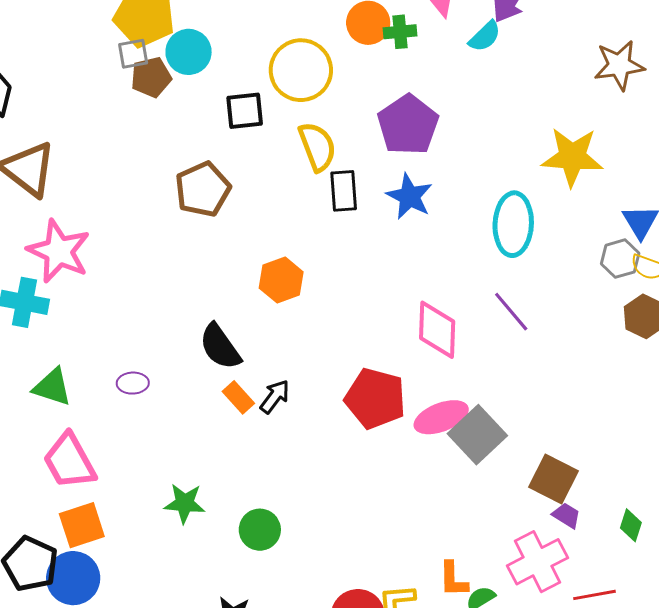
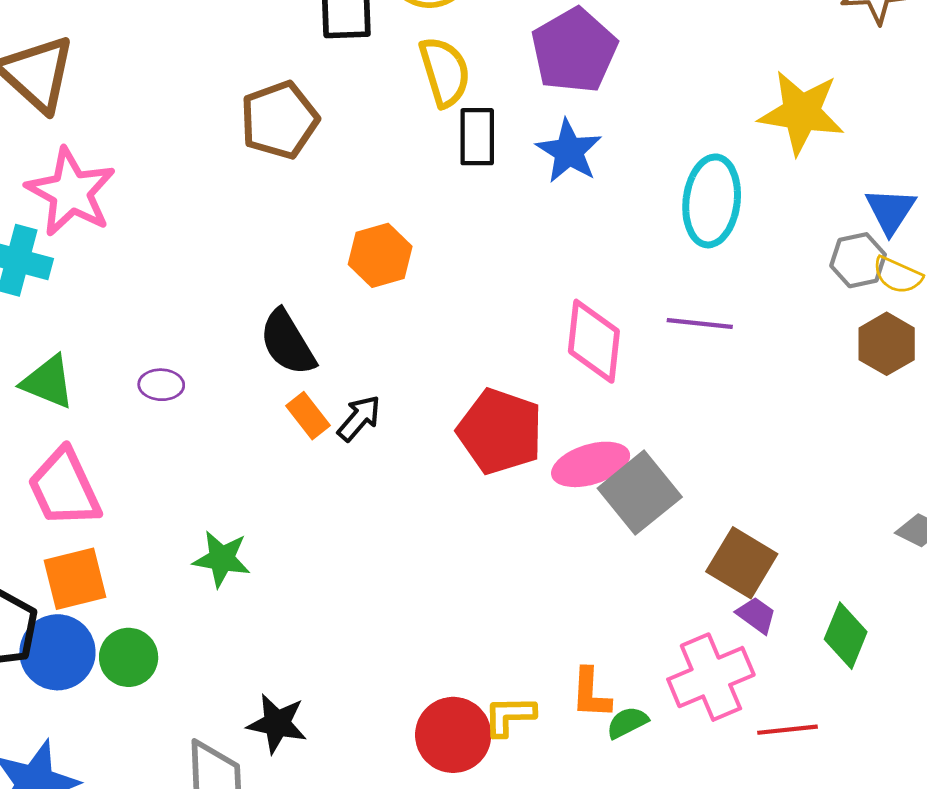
purple line: (511, 312) -> (700, 323), turned -48
green diamond: (631, 525) -> (846, 636), size x1.4
green circle: (260, 530) -> (129, 657), moved

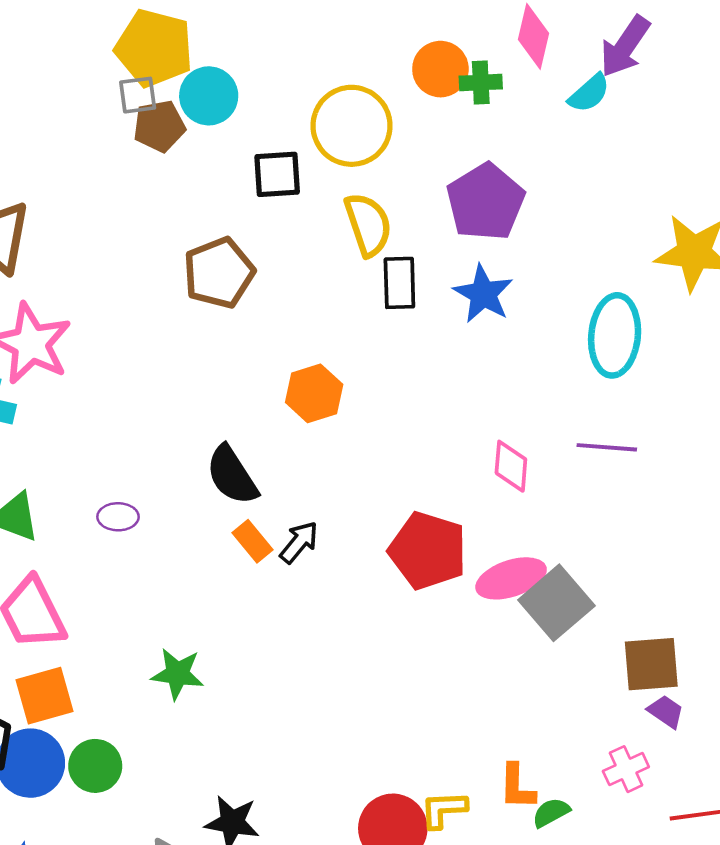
pink diamond: (594, 341) -> (511, 466), size x0.7
brown square: (742, 563) -> (651, 664), turned -34
pink cross: (711, 677) -> (626, 769), size x0.6

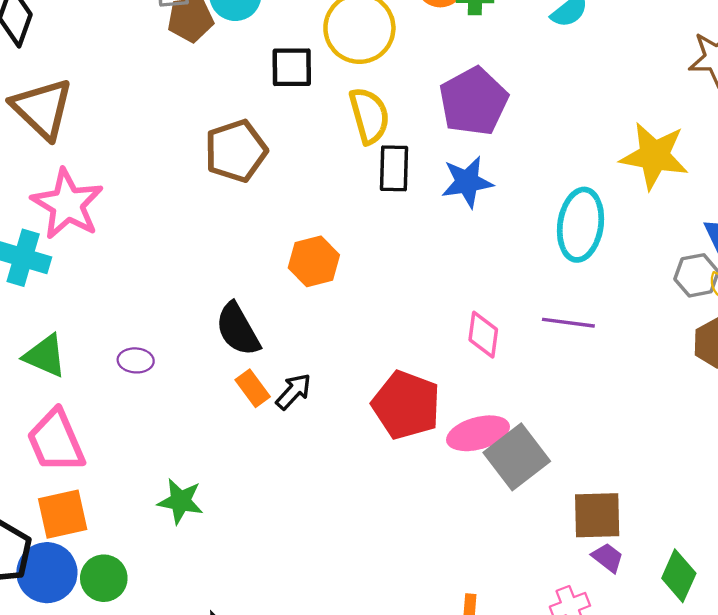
blue star: (483, 294) -> (467, 182), turned 30

